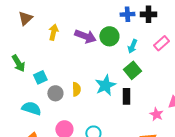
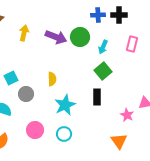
pink rectangle: (161, 43) -> (132, 44), turned -35
cyan star: (105, 85) -> (65, 105), moved
yellow semicircle: (76, 89) -> (52, 79), moved

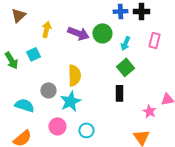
cyan square: (11, 78) -> (33, 54), moved
yellow semicircle: (52, 79) -> (74, 75), size x1.5
cyan star: (65, 105) -> (70, 101), moved

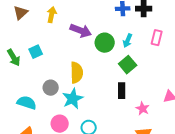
yellow arrow: (46, 29) -> (52, 15), moved
green circle: (102, 33) -> (105, 43), moved
pink star: (149, 111) -> (143, 109), moved

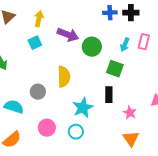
cyan arrow: (128, 41) -> (125, 45), moved
cyan square: (36, 52) -> (35, 43), moved
green square: (128, 65) -> (115, 69), turned -30
cyan star: (73, 99) -> (83, 108), moved

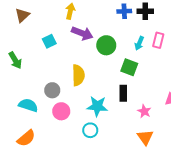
yellow arrow: (39, 19) -> (70, 11), moved
cyan star: (83, 108) -> (97, 106), turned 30
pink circle: (47, 128) -> (61, 111), moved

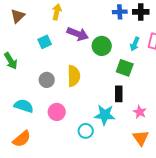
yellow arrow: (70, 11) -> (57, 12), moved
gray circle: (52, 90) -> (47, 80), moved
cyan star: (97, 106) -> (105, 115), moved

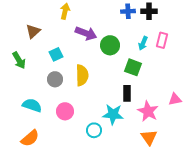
brown triangle: (18, 16) -> (33, 31), moved
cyan square: (45, 42) -> (56, 54), moved
pink star: (140, 112) -> (148, 111), size x1.5

